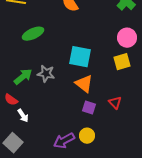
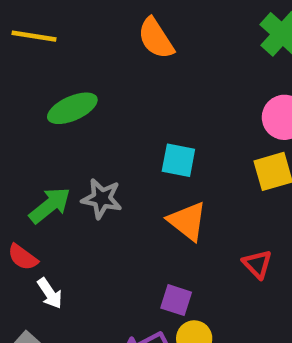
cyan square: (80, 57) -> (178, 160), size x0.7
purple square: (89, 108) -> (176, 300), moved

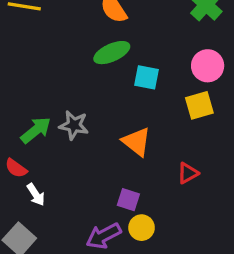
green ellipse: (72, 108) -> (112, 53), moved
cyan square: (178, 160) -> (146, 77), moved
red triangle: (257, 264) -> (188, 173), turned 45

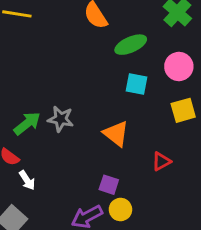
green ellipse: (112, 53) -> (131, 45), moved
cyan square: (146, 77) -> (137, 84), moved
yellow square: (199, 105) -> (183, 110), moved

